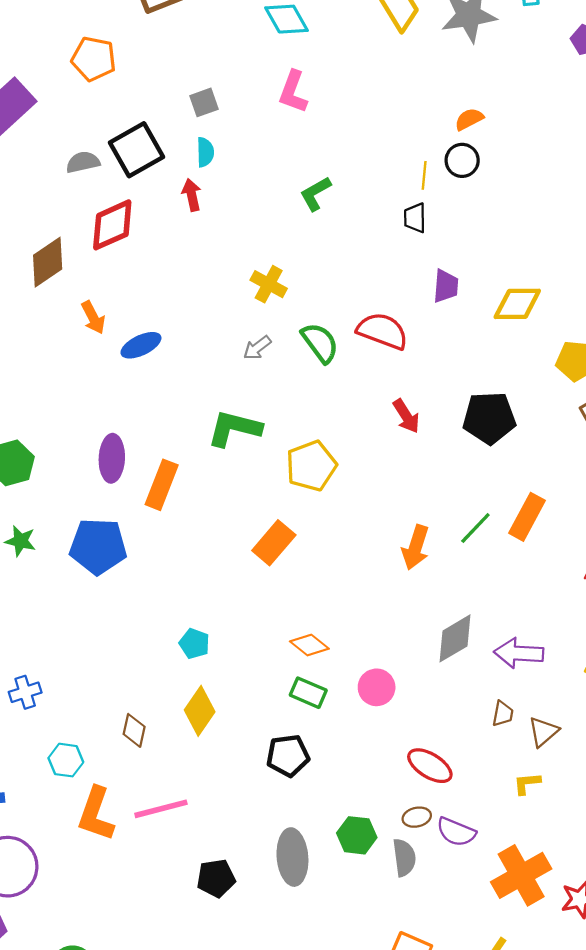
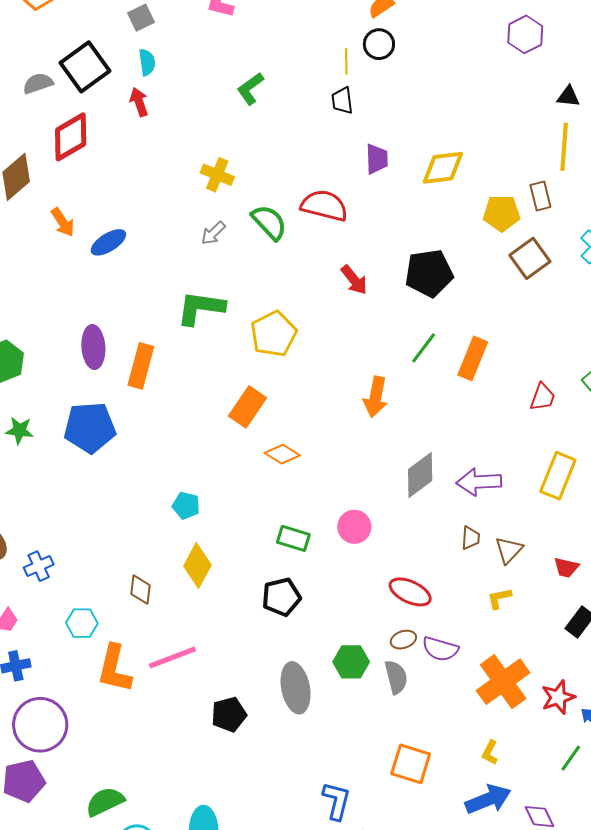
green line: (475, 528) -> (424, 348), moved
orange diamond: (309, 645) -> (282, 454), moved

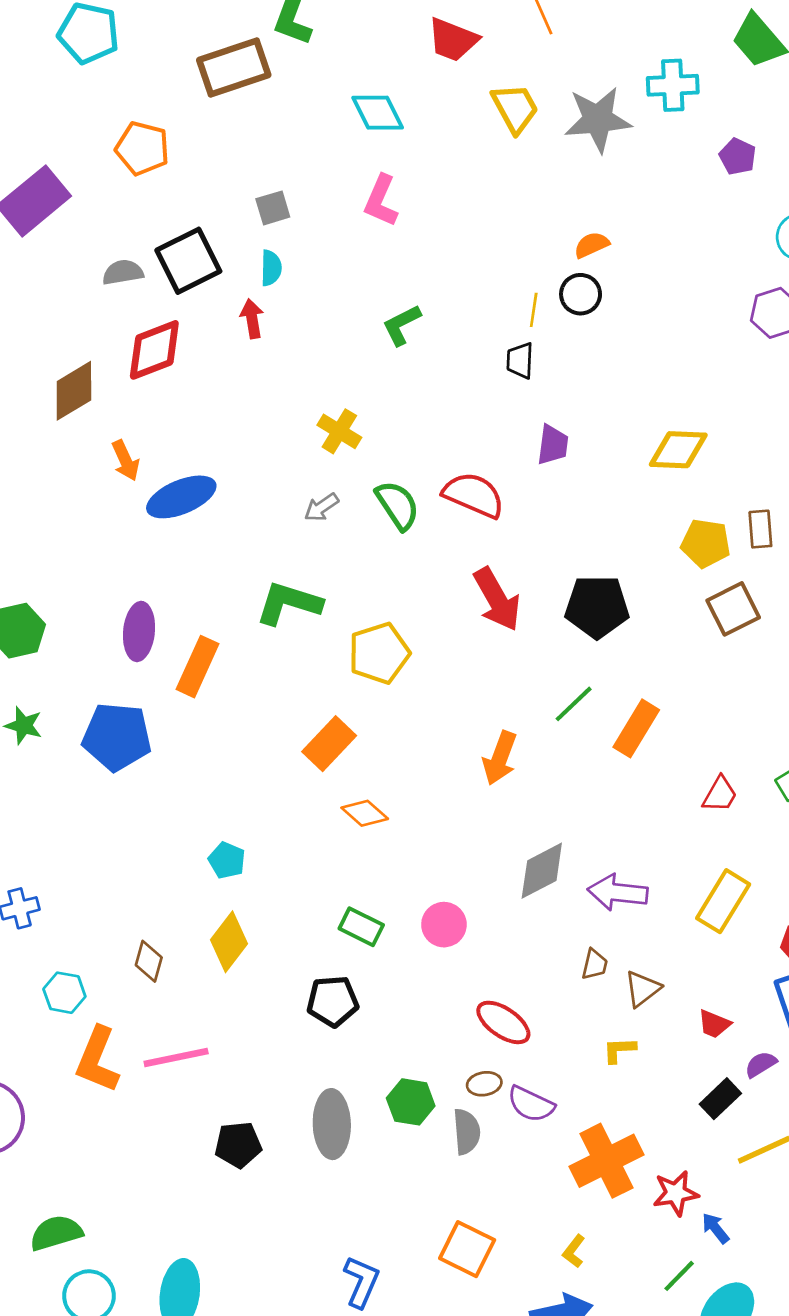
yellow diamond: (443, 168) -> (678, 450), moved
blue ellipse: (108, 242) -> (181, 497), size x1.4
red arrow: (354, 280) -> (497, 599), size x1.5

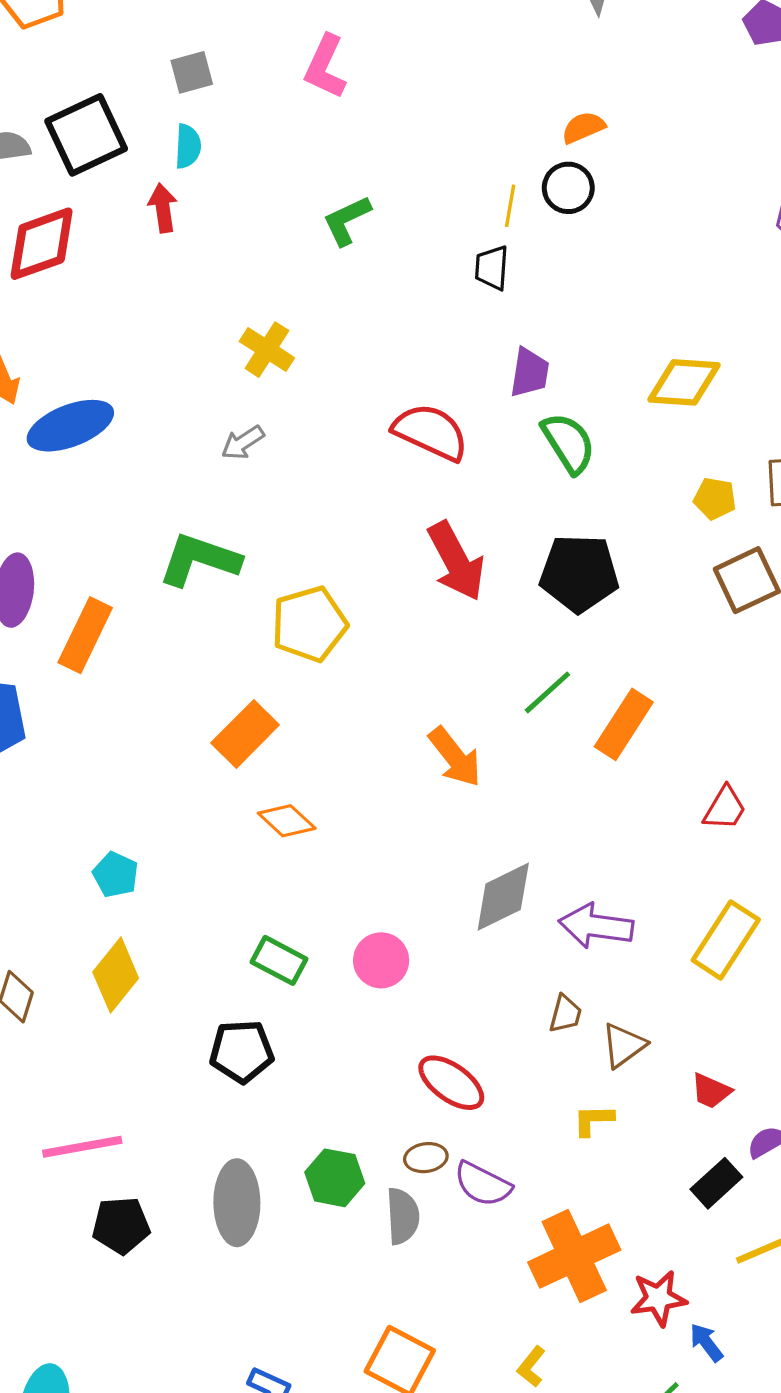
green semicircle: (398, 505) -> (568, 443), moved
yellow pentagon: (706, 543) -> (715, 499), size x0.7
orange arrow: (500, 758) -> (455, 757), turned -60
pink line: (176, 1058) -> (82, 1147), moved

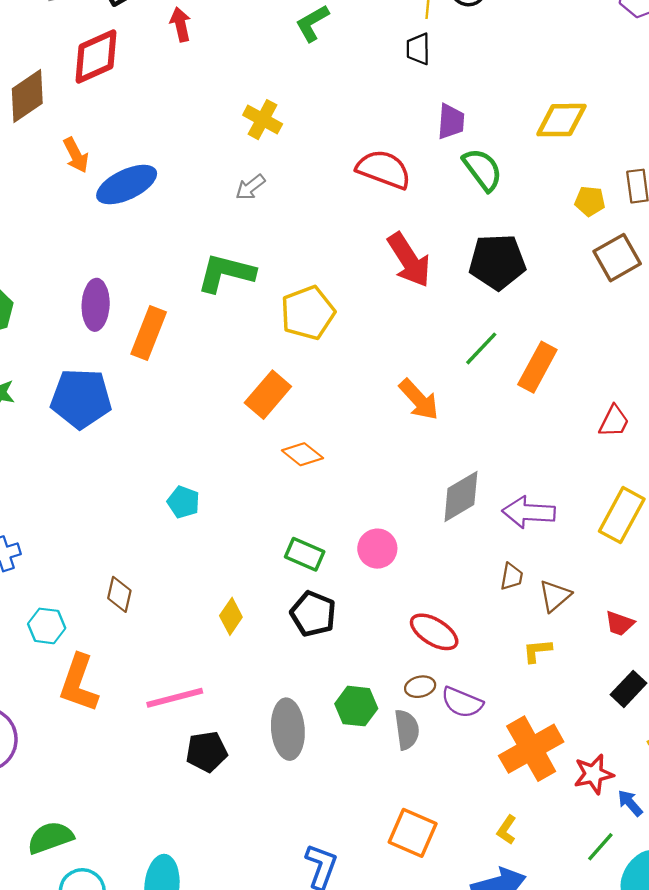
yellow diamond: (116, 975) -> (231, 616), moved, size x0.7
black pentagon: (242, 1051) -> (313, 614), moved, turned 30

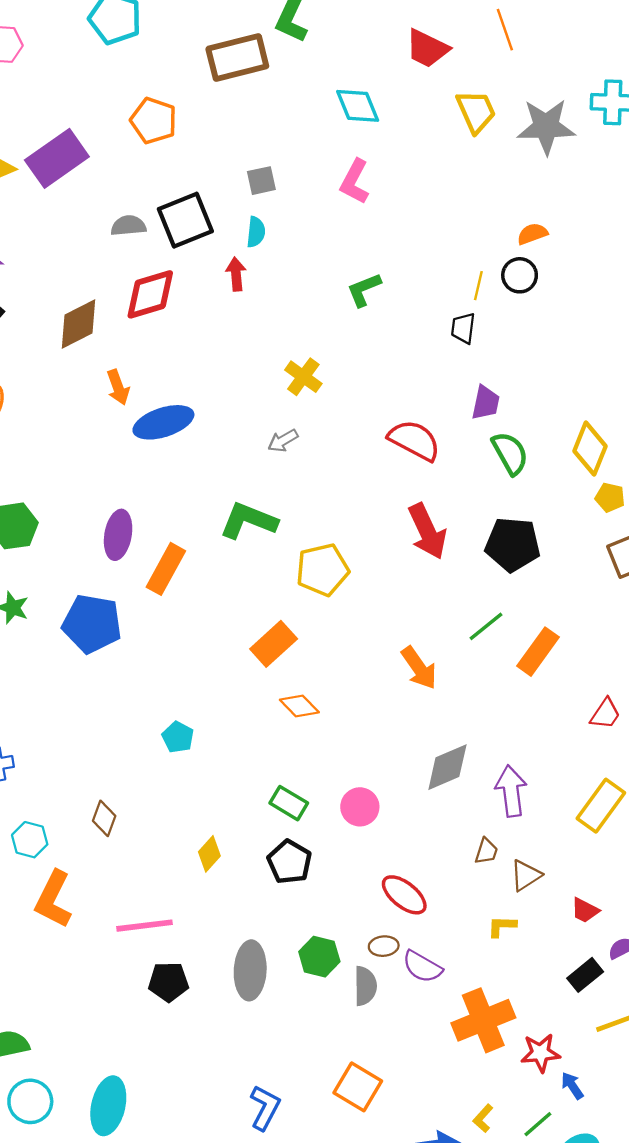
yellow diamond: (561, 120) -> (590, 449), moved, turned -75
purple arrow: (529, 512) -> (511, 791), turned 72
yellow L-shape: (507, 830) -> (483, 1118), moved

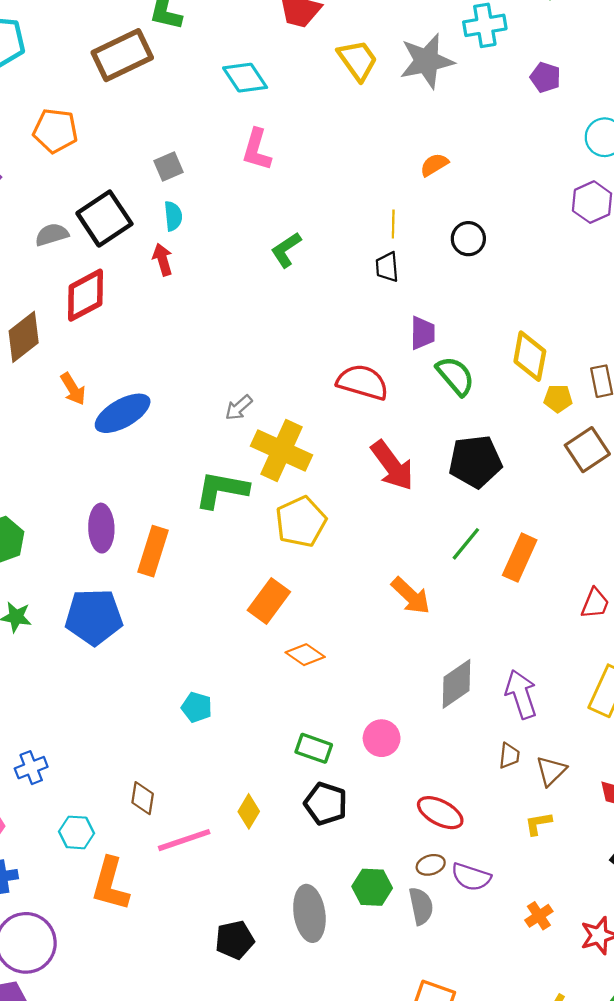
black circle: (520, 275) -> (468, 239), moved
yellow cross: (303, 377) -> (281, 451), moved, size x1.6
pink line: (144, 926) -> (184, 840), moved
orange cross: (483, 1020) -> (539, 916), size x0.5

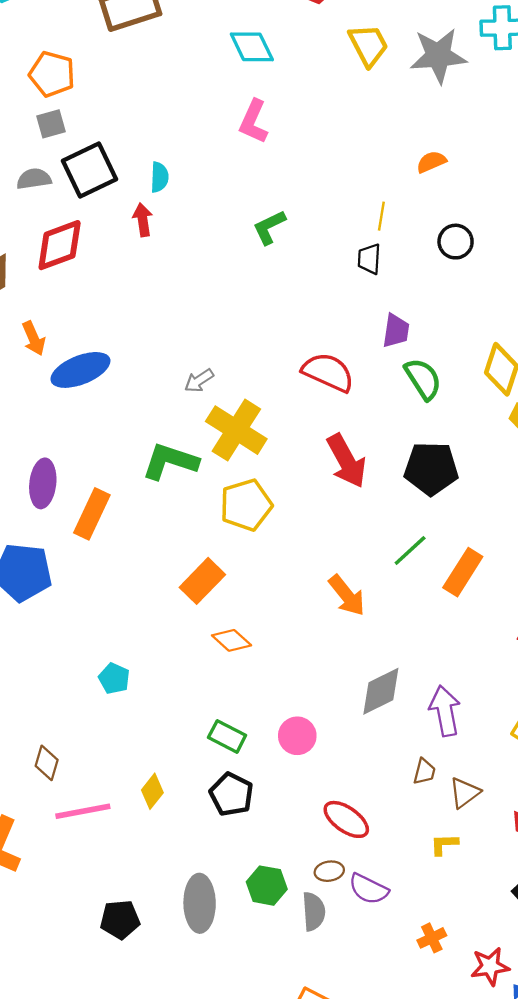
gray square: (169, 167) -> (51, 124), moved

